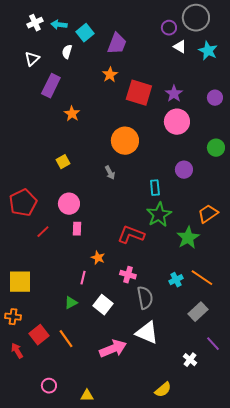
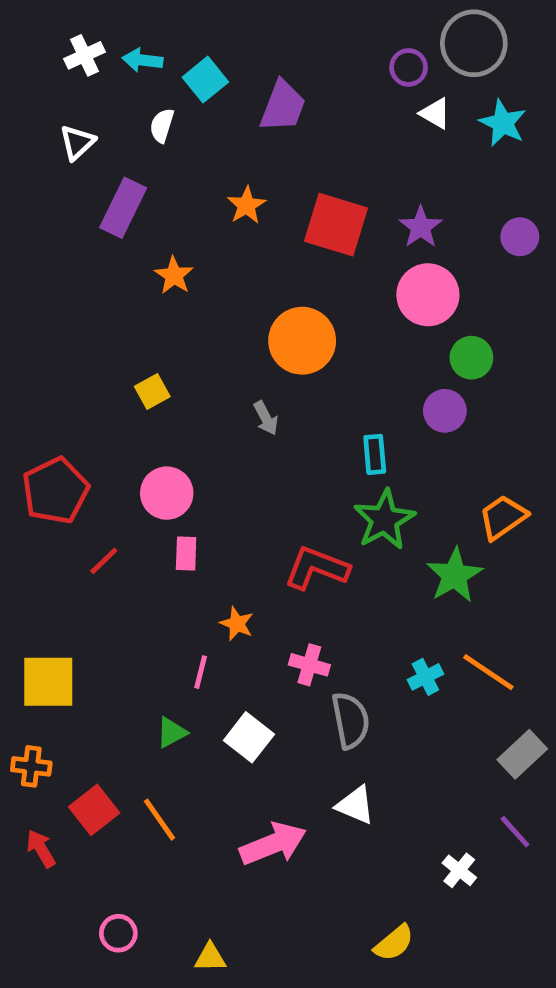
orange star: (110, 75) -> (247, 205), moved
green circle: (216, 148) -> (471, 358), moved
gray rectangle: (198, 312) -> (522, 754), moved
white triangle: (147, 333) -> (355, 805), size x0.7

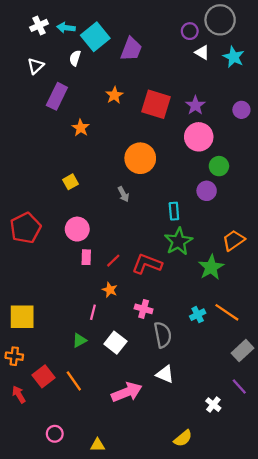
cyan square: (205, 80) -> (95, 37), size x1.4
red line: (104, 561) -> (113, 261), moved

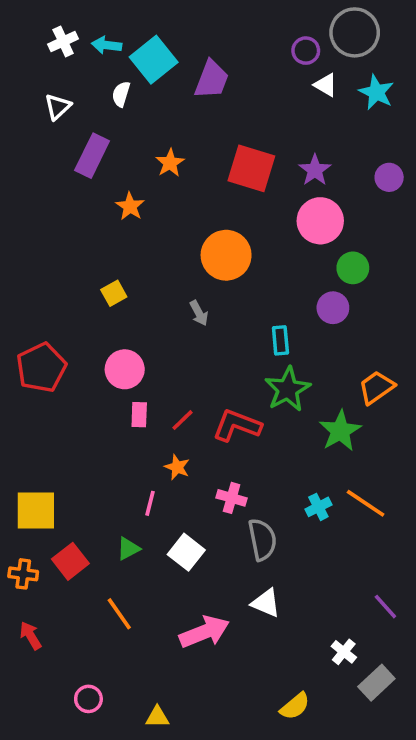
orange star: (114, 95) -> (170, 163), moved
gray rectangle: (243, 351) -> (376, 683), moved
red square: (43, 376) -> (70, 561), moved
purple line: (239, 387) -> (385, 607), moved

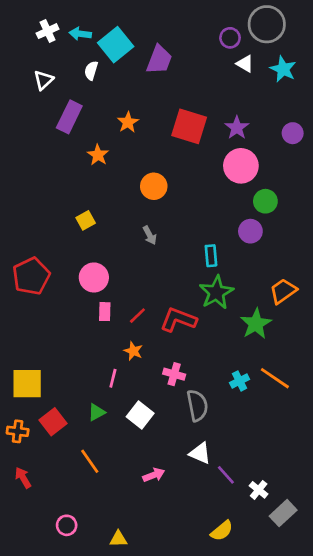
orange circle: (226, 255) -> (154, 186), moved, size x0.7
purple line: (385, 607) -> (226, 475), moved
pink arrow: (204, 632) -> (154, 475), size x0.6

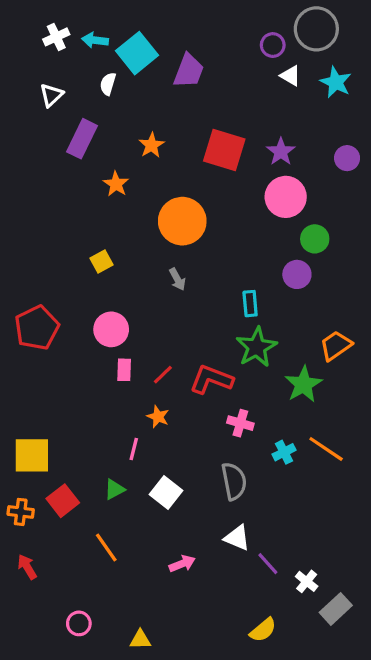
orange circle: (154, 186) -> (182, 221), size x1.5
pink cross: (174, 374) -> (240, 423), moved

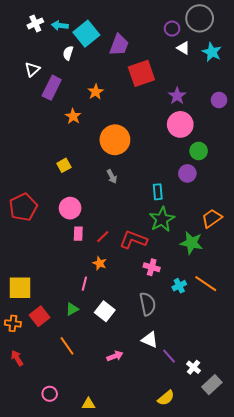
white triangle: (51, 95) -> (32, 69), moved
red square: (224, 150) -> (141, 73), moved, turned -36
green star: (303, 384) -> (191, 243), turned -30

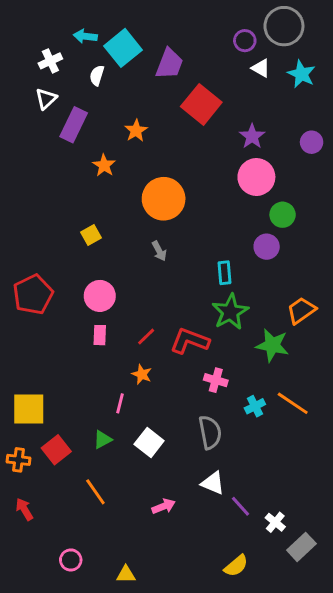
white cross: (35, 23) -> (50, 61), moved
red square: (141, 73) -> (201, 104), turned -32
pink rectangle: (78, 234) -> (100, 335), moved

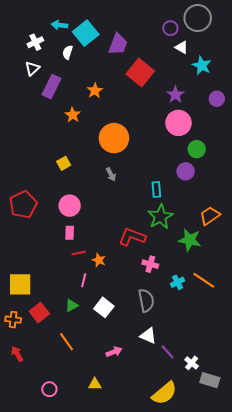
cyan star: (301, 74) -> (202, 65), moved
red line: (146, 337) -> (79, 253), moved, turned 32
gray rectangle: (301, 547) -> (210, 380), turned 60
yellow semicircle: (236, 566) -> (164, 393), size x1.5
yellow triangle: (126, 574) -> (95, 384), moved

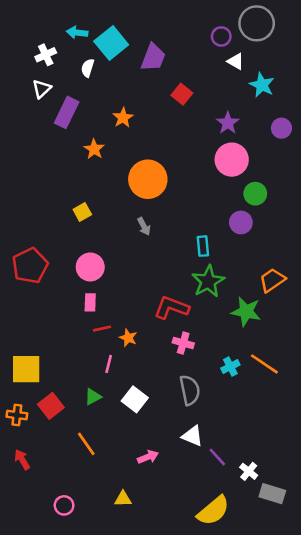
red square: (140, 72) -> (182, 94), size x0.6
pink cross: (150, 264) -> (183, 343), moved

